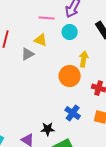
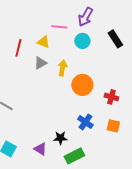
yellow triangle: (41, 40) -> (43, 42), moved
yellow arrow: (84, 59) -> (62, 68), moved

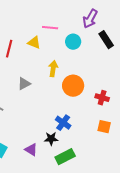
purple arrow: (85, 17) -> (90, 19), moved
gray triangle: (40, 63) -> (24, 84), moved
blue cross: (85, 122) -> (63, 123), moved

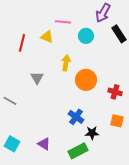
gray triangle: (24, 84) -> (37, 78), turned -32
black star: (51, 139) -> (92, 133), moved

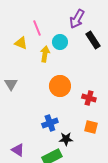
pink line: (63, 22) -> (37, 28), turned 63
yellow arrow: (66, 63) -> (45, 54), moved
blue cross: (76, 117) -> (50, 123), turned 35

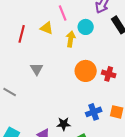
red cross: (89, 98) -> (109, 74), moved
blue cross: (50, 123) -> (94, 112), moved
black star: (66, 139) -> (64, 124), moved

